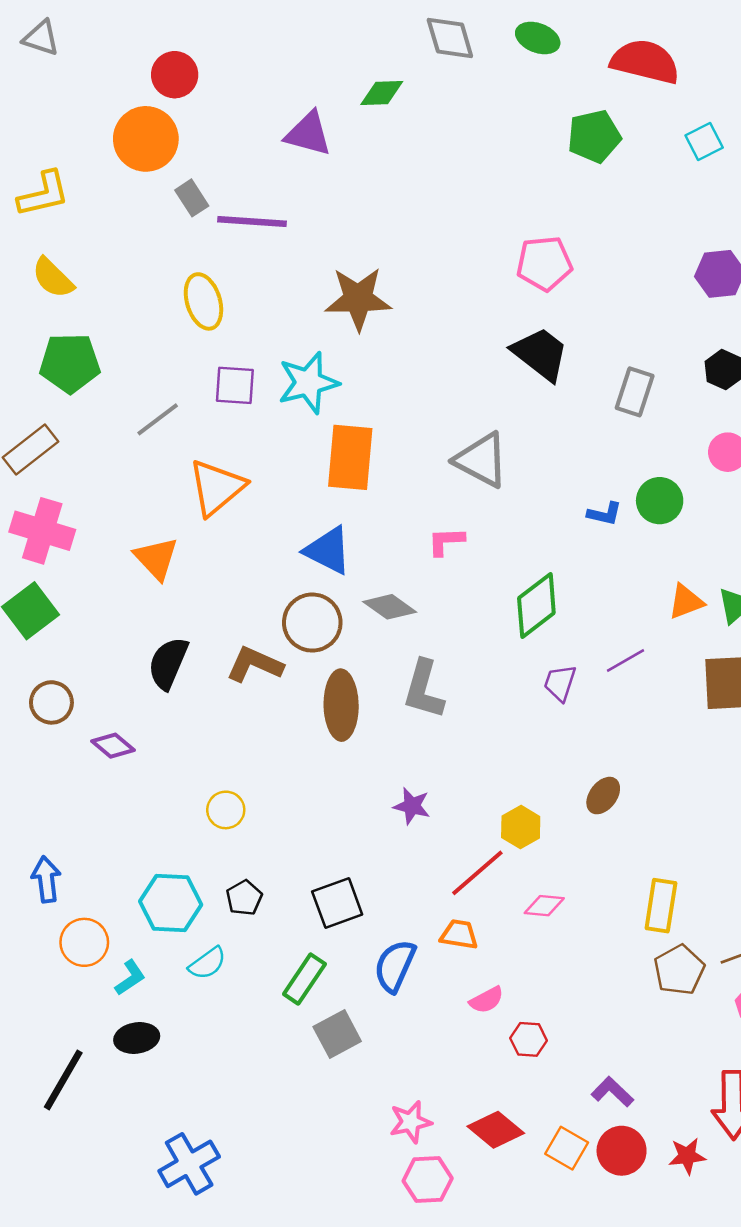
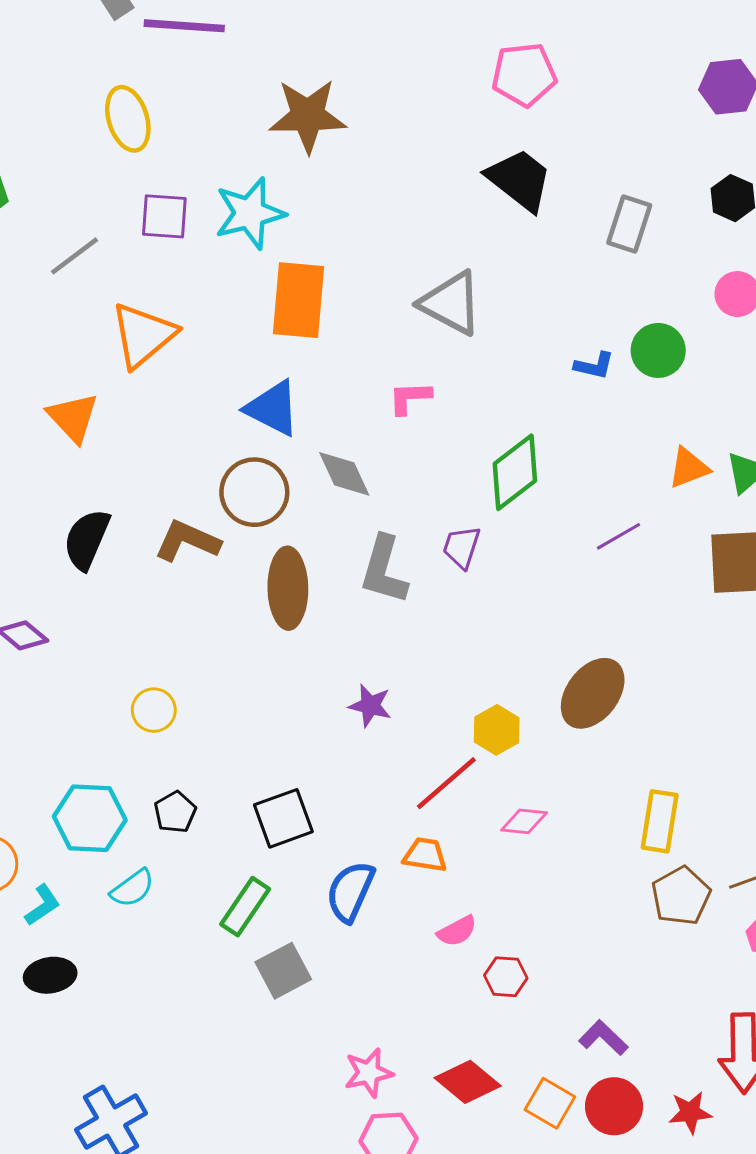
gray diamond: (390, 607) -> (344, 474), turned 30
purple trapezoid: (560, 683) -> (462, 547), moved
brown ellipse: (603, 796) -> (593, 693), size x1.6

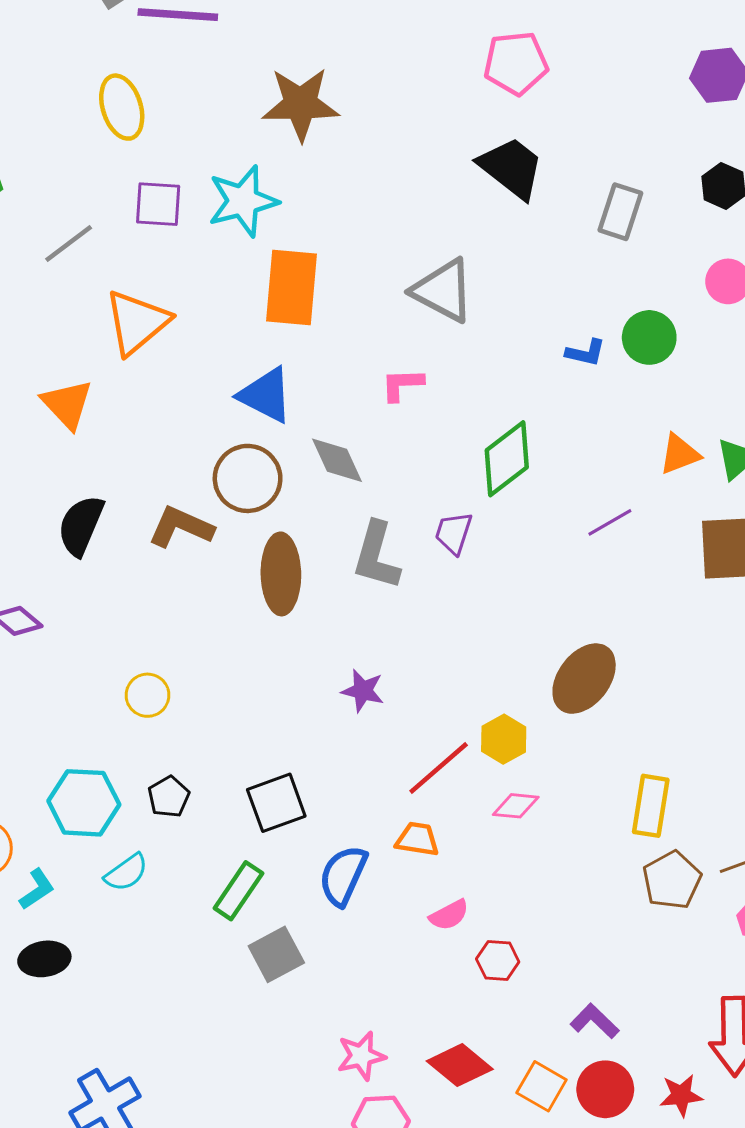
yellow hexagon: (497, 730) -> (504, 739), moved

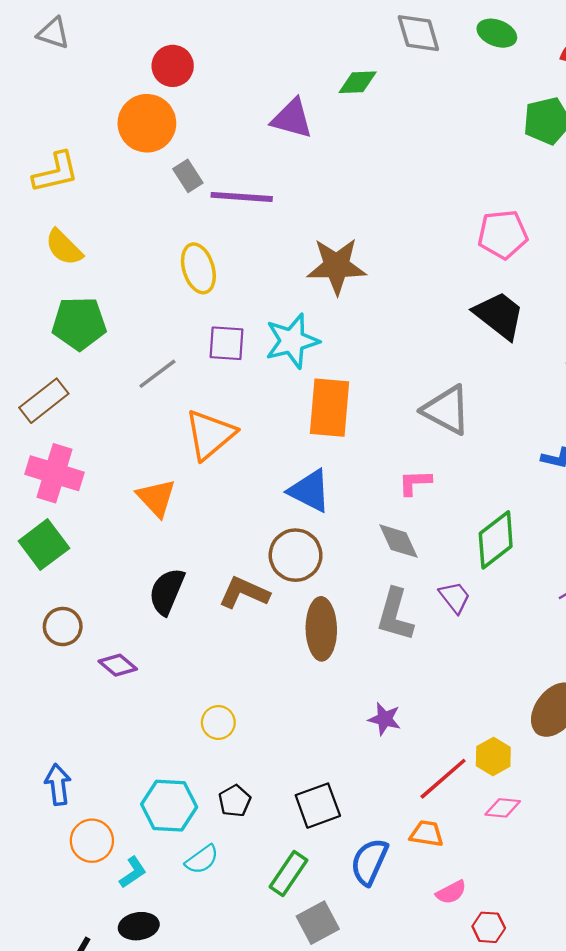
gray diamond: (337, 460) -> (399, 541), moved
purple trapezoid: (454, 533) -> (455, 597), turned 124

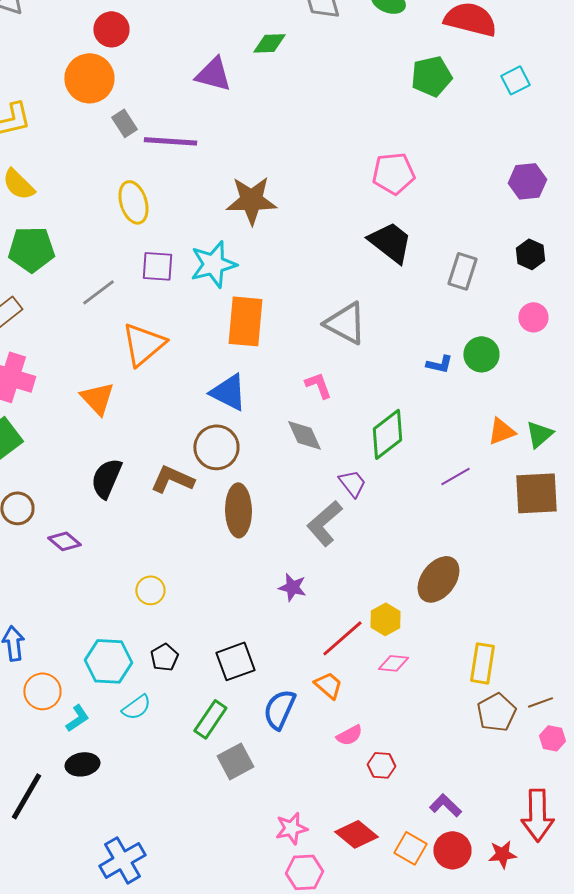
pink L-shape: (415, 483) -> (318, 385), turned 72
gray L-shape: (395, 615) -> (324, 523), moved, turned 33
orange trapezoid: (427, 834) -> (328, 685), turned 32

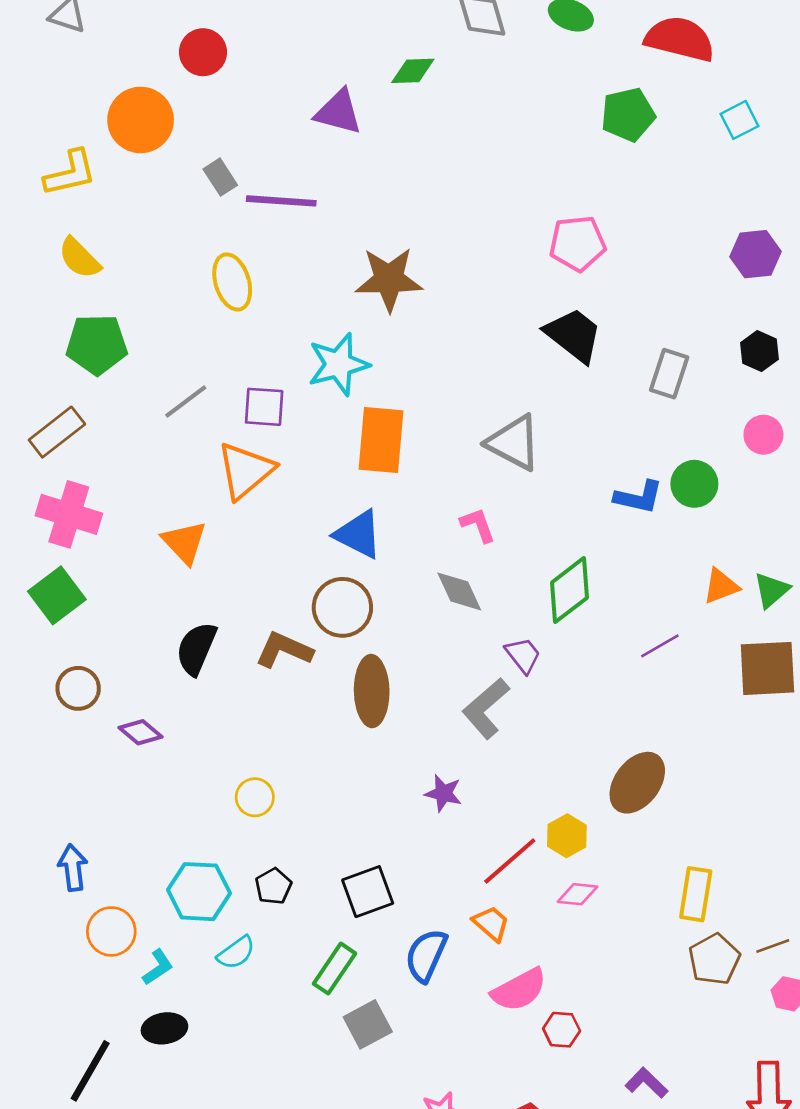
orange circle: (89, 78) -> (141, 120), moved
purple square: (157, 266) -> (264, 407), moved
blue L-shape: (439, 364) -> (639, 497), size x1.4
pink semicircle: (349, 735) -> (519, 990), size x1.6

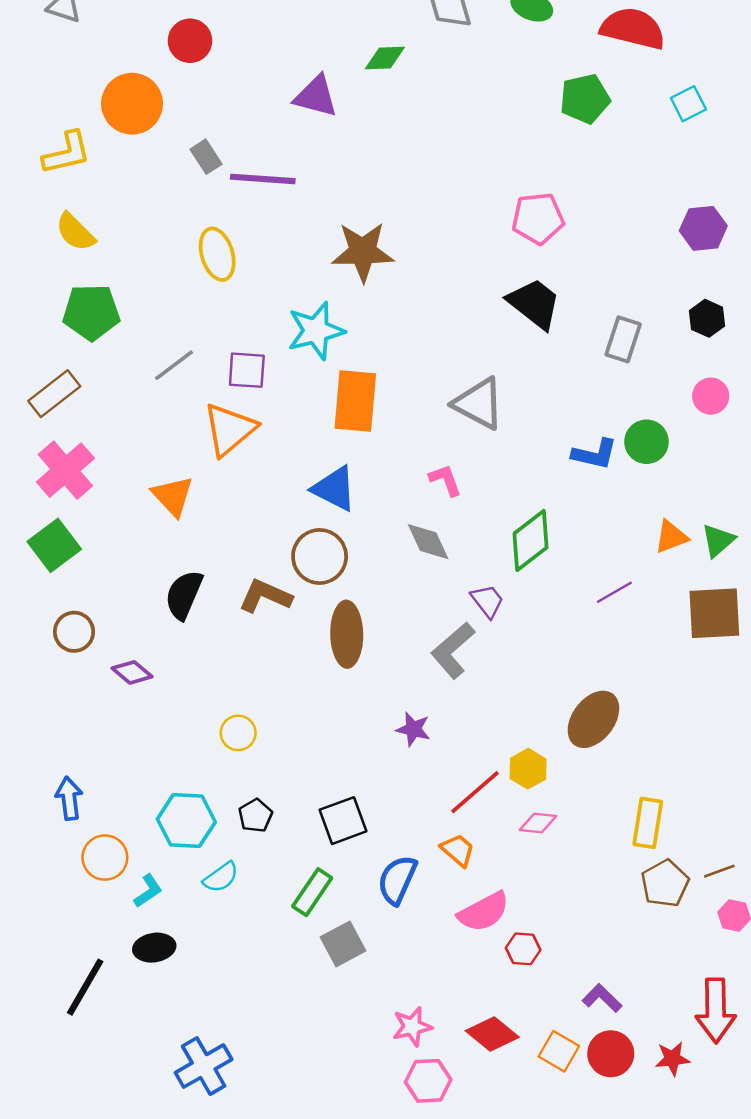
pink cross: (69, 514) -> (65, 470), turned 32

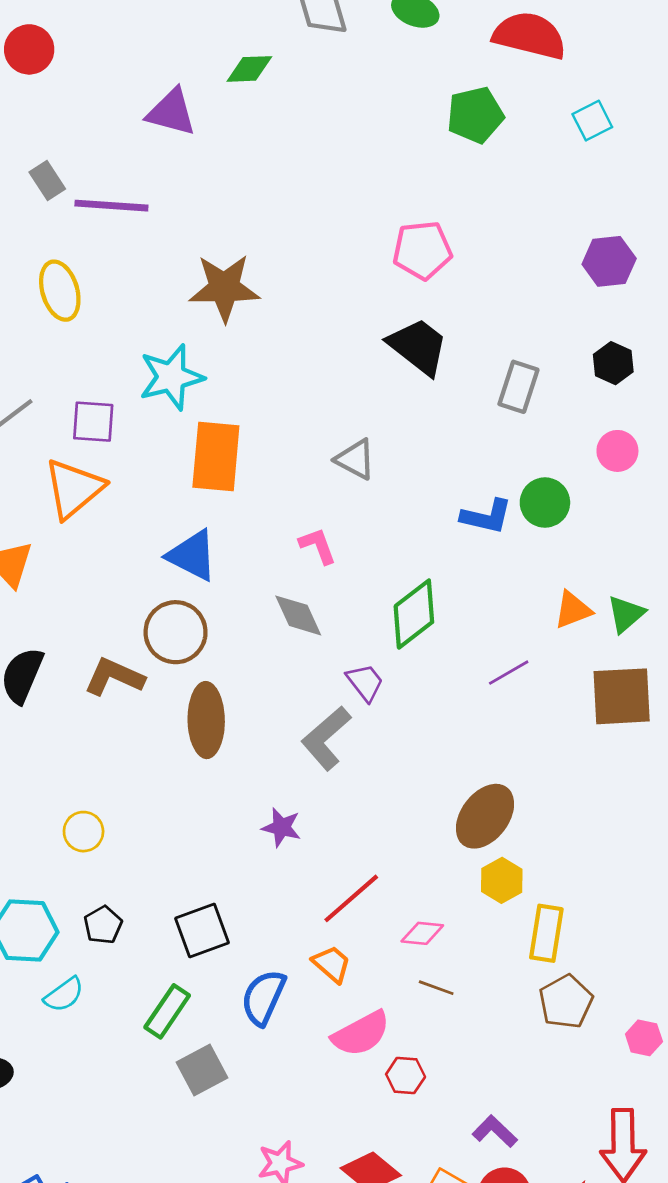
gray triangle: (479, 403) -> (355, 459), size x0.7
yellow hexagon: (528, 769) -> (502, 880), moved
brown line: (719, 871) -> (436, 988), moved, turned 40

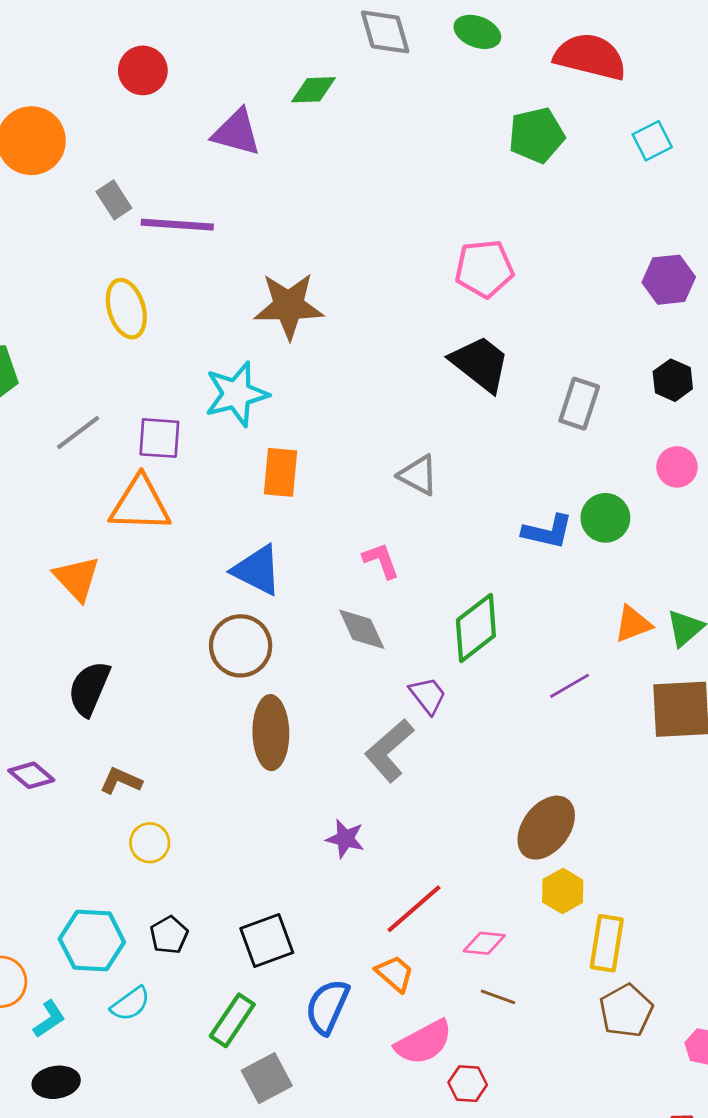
red circle: (29, 49) -> (143, 70), moved
orange rectangle: (216, 457) -> (281, 472), size x0.7
orange triangle: (74, 489) -> (140, 504), turned 42
brown L-shape: (114, 677) -> (121, 781), moved, size x0.7

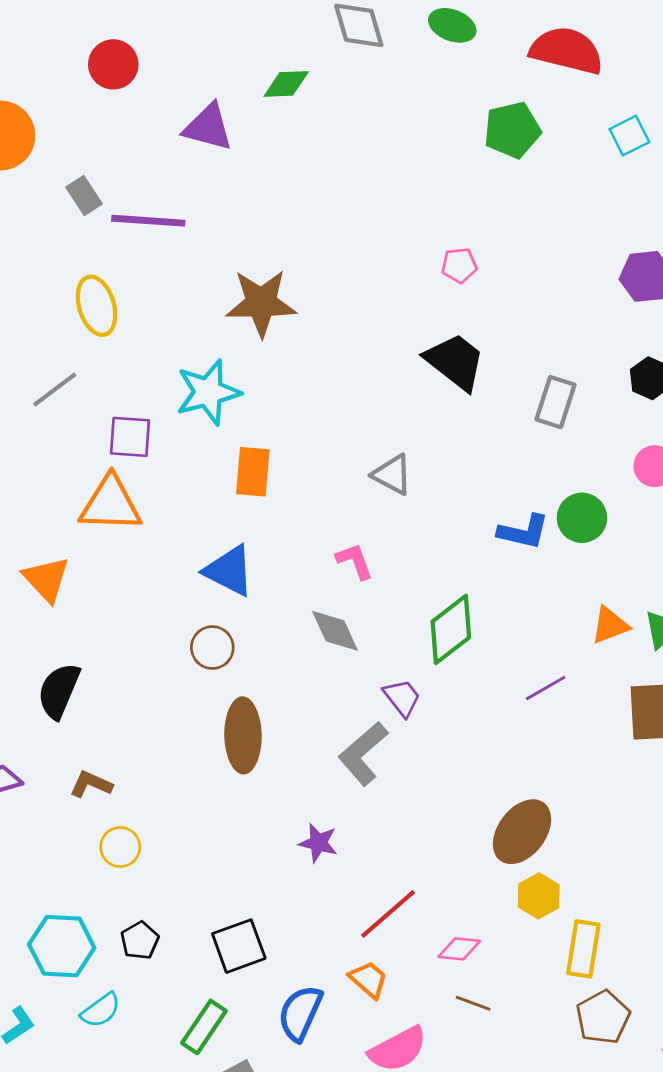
pink pentagon: (484, 269) -> (459, 265), size x0.6
gray line: (78, 433) -> (55, 389), moved
brown circle: (241, 646) -> (212, 648), size x0.7

